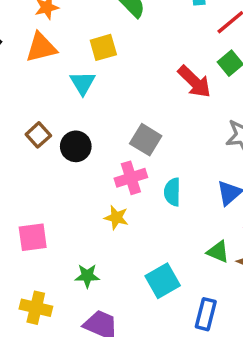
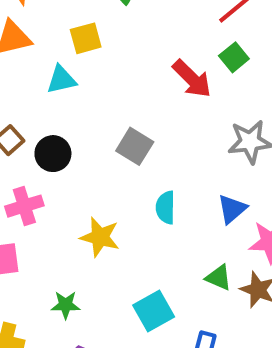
cyan triangle: (83, 83) -> (61, 80), turned 48
pink cross: (131, 178) -> (24, 206), moved
yellow star: (116, 218) -> (100, 237), size x1.4

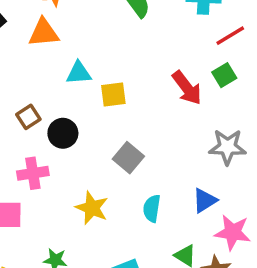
yellow square: (86, 38) -> (113, 95), moved
gray square: (135, 146) -> (128, 158), moved
cyan semicircle: (166, 208) -> (152, 208), moved

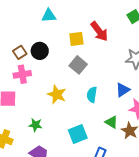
red arrow: (187, 88) -> (99, 31), moved
yellow square: (113, 95) -> (76, 39), moved
brown square: (28, 117) -> (20, 52), moved

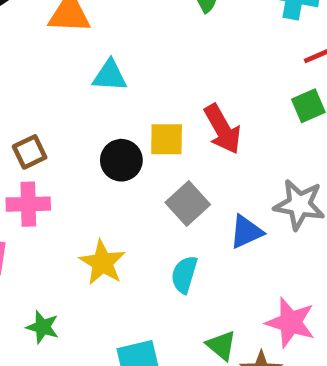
black circle: (40, 51) -> (121, 160), moved
gray square: (78, 65) -> (188, 204), moved
blue triangle: (123, 90) -> (246, 232), moved

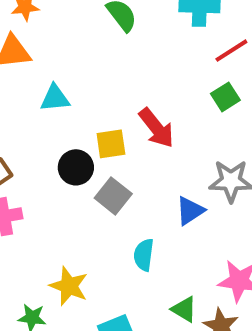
gray square: (188, 204) -> (113, 196), moved
yellow star: (102, 263) -> (69, 286), moved

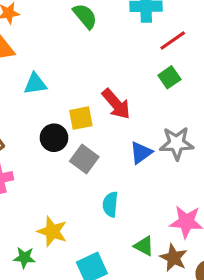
blue triangle: (190, 211) -> (141, 153), moved

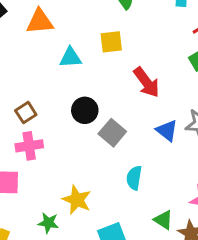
yellow square: (81, 118) -> (111, 42), moved
blue triangle: (141, 153) -> (167, 131), turned -50

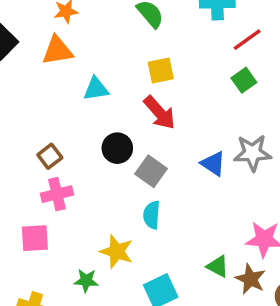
yellow square: (111, 42) -> (161, 71), moved
red arrow: (147, 82) -> (159, 113), moved
cyan semicircle: (134, 178) -> (152, 215), moved

